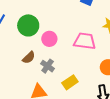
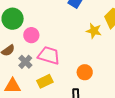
pink trapezoid: (85, 41) -> (49, 56), moved

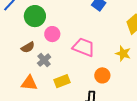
yellow star: (94, 31) -> (123, 53), moved
pink trapezoid: (49, 56) -> (84, 47), moved

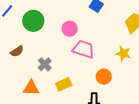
pink circle: (52, 34) -> (70, 29), moved
brown semicircle: (28, 47) -> (17, 51), moved

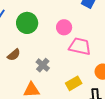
yellow rectangle: (64, 84) -> (74, 83), moved

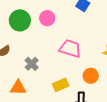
pink circle: (64, 27) -> (47, 18), moved

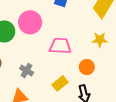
pink circle: (47, 18) -> (30, 22), size x1.5

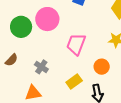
pink trapezoid: (60, 46) -> (76, 44), turned -75

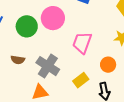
brown semicircle: (11, 60) -> (18, 60), turned 56
gray cross: (41, 67) -> (48, 66), size x1.6

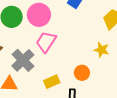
pink trapezoid: (82, 43) -> (46, 42), moved

